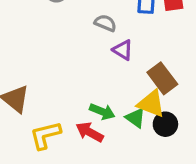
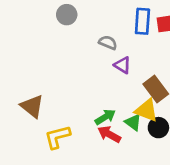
green arrow: (102, 112) -> (105, 117), turned -54
red arrow: (90, 132) -> (109, 134), moved

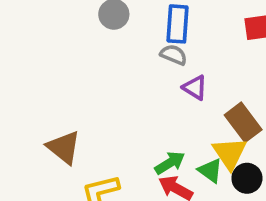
blue rectangle: (142, 21) -> (178, 24), moved
yellow triangle: (146, 110) -> (230, 153), turned 35

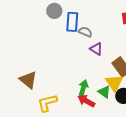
blue rectangle: (178, 24) -> (72, 22), moved
green arrow: (170, 163) -> (83, 88), turned -42

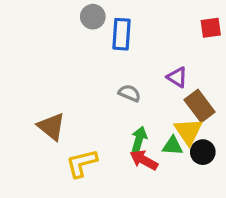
gray semicircle: (85, 32) -> (129, 93), moved
purple triangle: (96, 49) -> (177, 77), moved
green triangle: (104, 92) -> (172, 146), turned -32

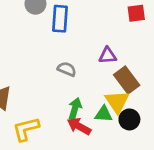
purple triangle: (177, 77) -> (108, 55), turned -36

